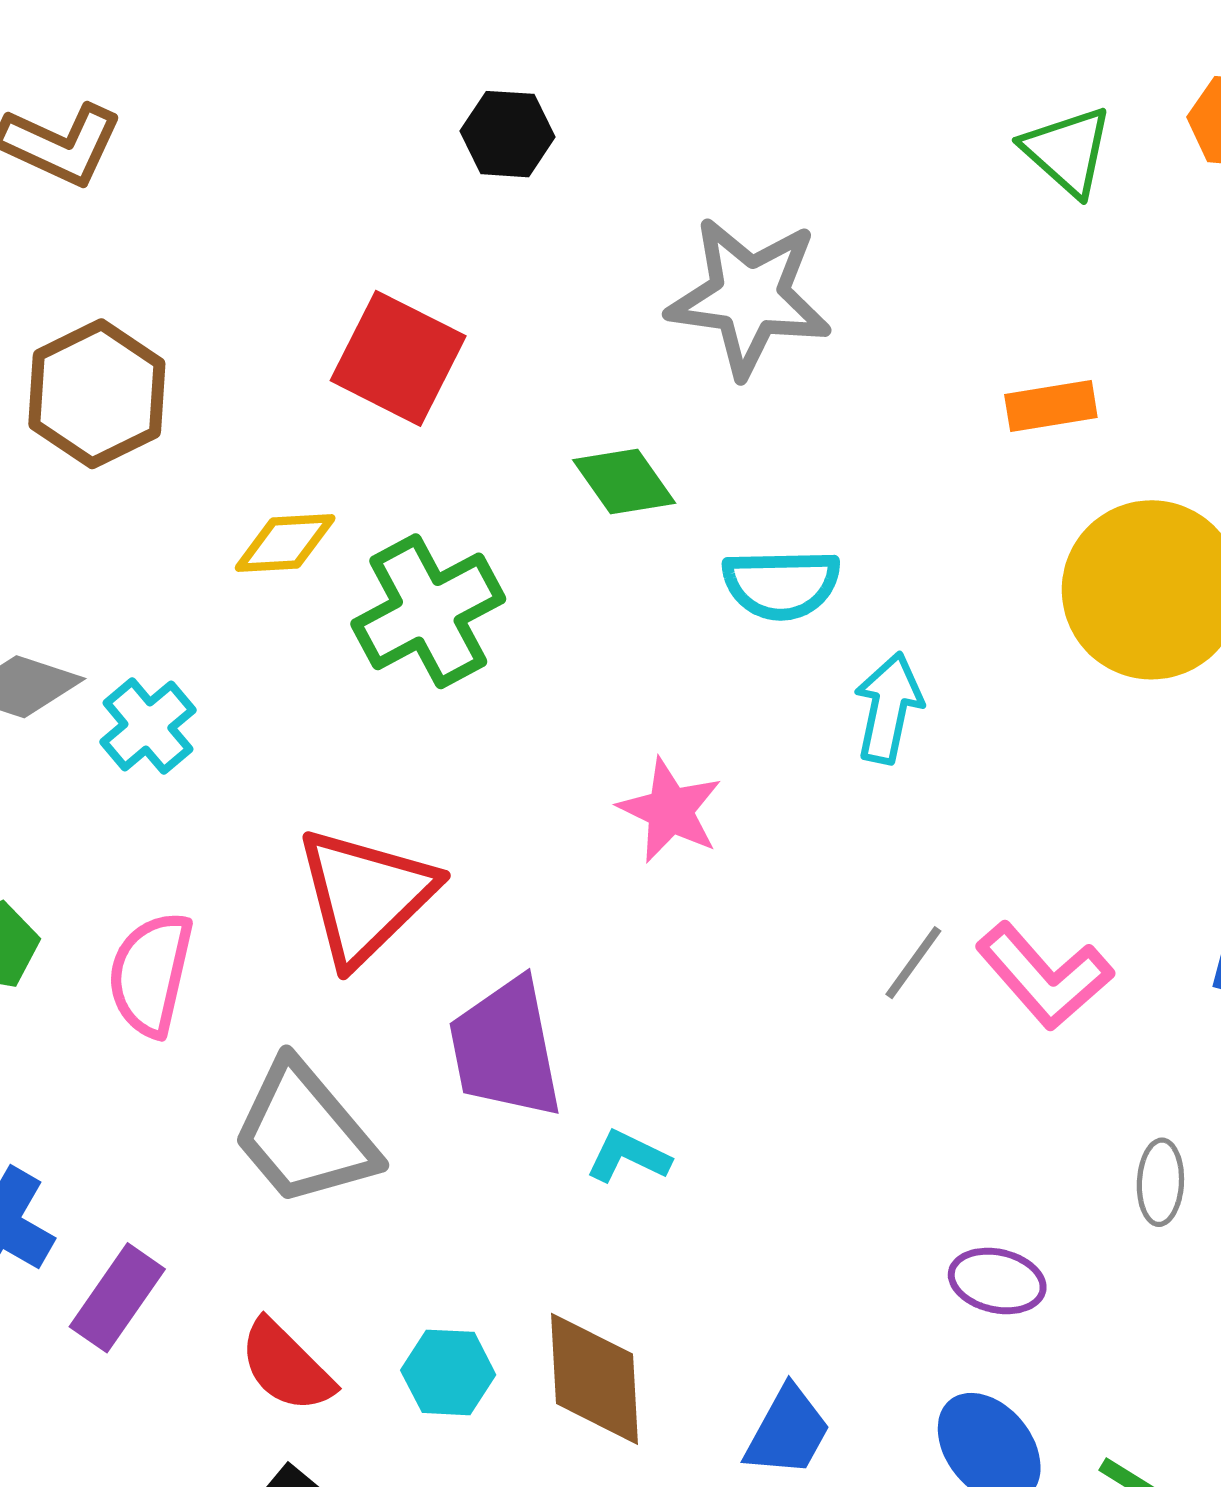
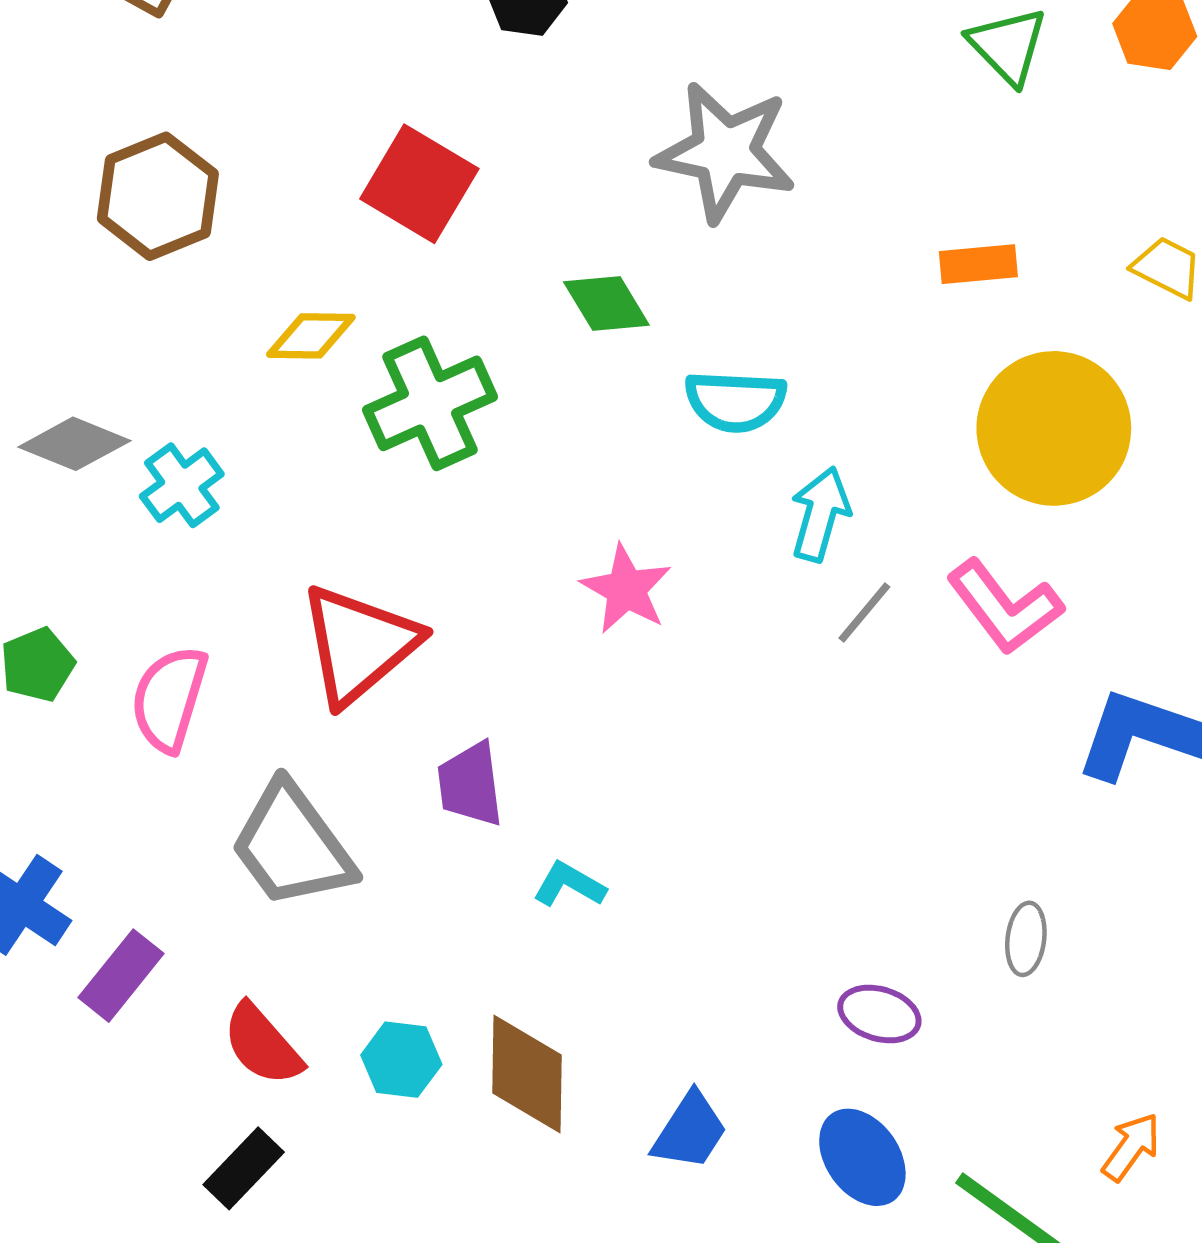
gray line: (913, 963) -> (864, 612), moved
pink L-shape: (1044, 976) -> (1005, 607), moved
purple trapezoid: (506, 1048) -> (470, 784), size x0.7

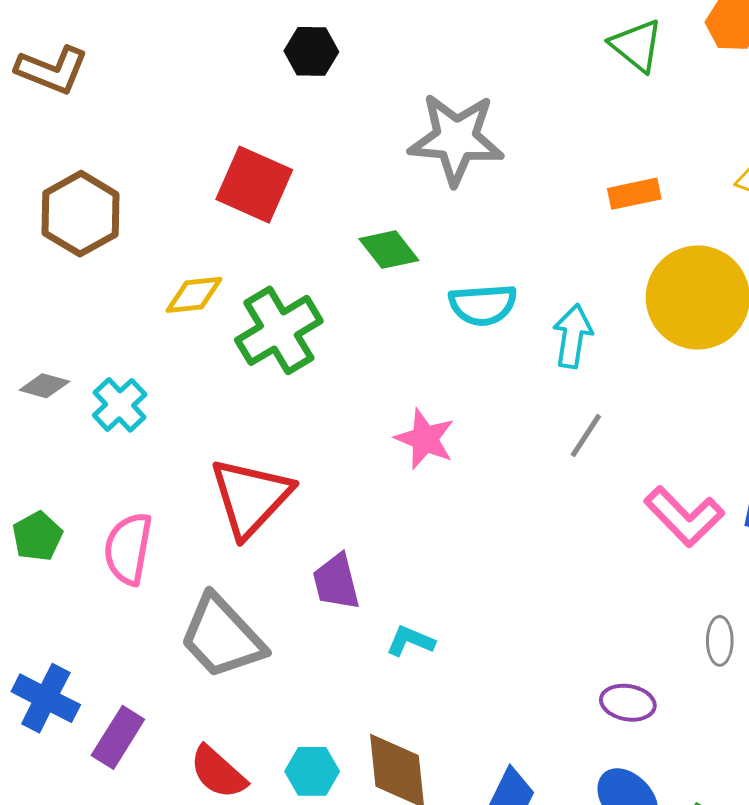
gray diamond: (74, 444) -> (44, 386), size x0.7
cyan arrow: (820, 514) -> (573, 336), moved
pink L-shape: (1005, 607) -> (684, 516), moved

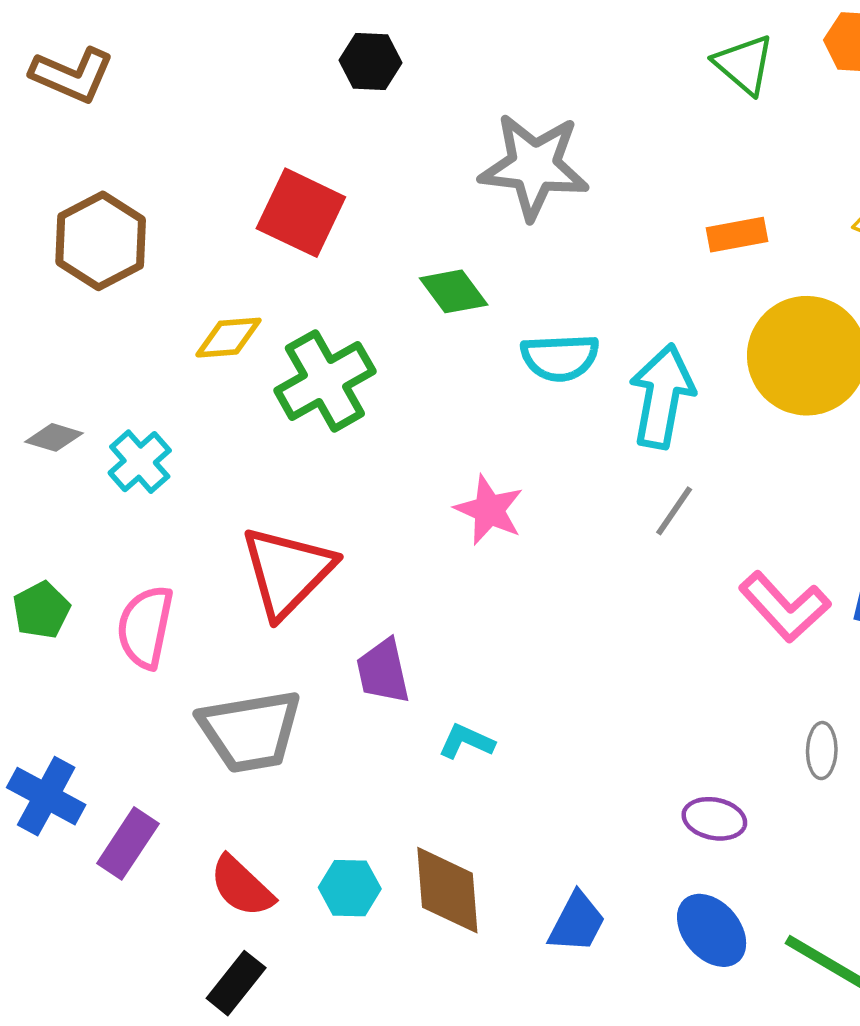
cyan arrow: (573, 336) -> (662, 396), size x1.4
gray trapezoid: (222, 637) -> (250, 731), turned -58

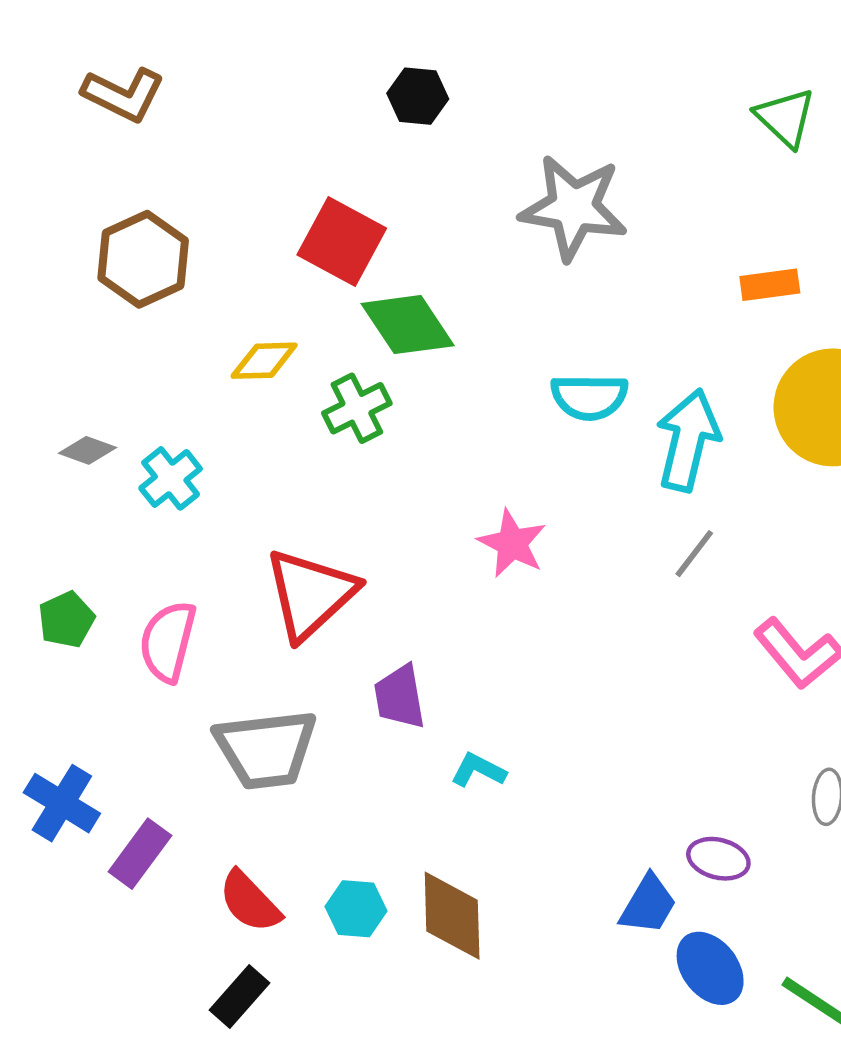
green diamond: (454, 291) -> (408, 325), moved, size x1.4
green cross: (325, 381) -> (357, 408), size x0.7
blue trapezoid: (577, 922) -> (648, 905), moved

